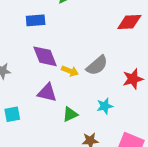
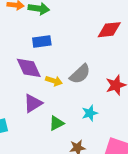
blue rectangle: (36, 20) -> (42, 42), moved
purple triangle: (47, 93) -> (33, 103), turned -42

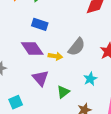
blue rectangle: (42, 42) -> (40, 24), turned 35
purple triangle: (33, 103) -> (40, 78), turned -30

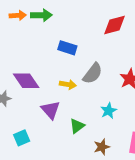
blue rectangle: (40, 24) -> (67, 48), moved
purple diamond: (32, 49) -> (26, 81), moved

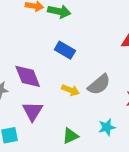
blue rectangle: (67, 48) -> (65, 50), moved
purple triangle: (50, 110) -> (33, 111), moved

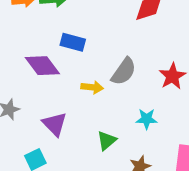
purple diamond: (28, 76) -> (42, 66), moved
cyan star: (107, 127) -> (147, 119), turned 30

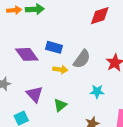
blue rectangle: (73, 42) -> (54, 47), moved
green triangle: (107, 141) -> (60, 105), moved

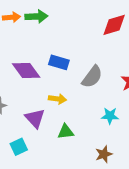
yellow arrow: (60, 70) -> (57, 99), moved
green triangle: (60, 105) -> (66, 132), turned 32

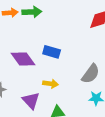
gray semicircle: (92, 77) -> (91, 74), moved

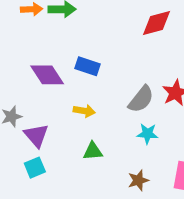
purple triangle: (31, 101) -> (36, 135), moved

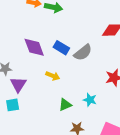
gray semicircle: (141, 99) -> (83, 53), moved
green triangle: (93, 151) -> (65, 105), moved, turned -32

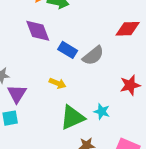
purple diamond: (34, 47) -> (38, 31), moved
green triangle: (65, 105) -> (72, 117), size x1.6

